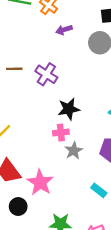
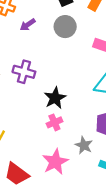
gray star: (74, 151) -> (84, 145), moved
pink star: (40, 182) -> (55, 162), moved, turned 30

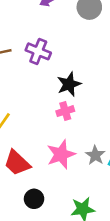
gray star: (84, 145) -> (95, 155), moved

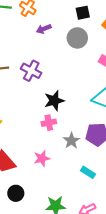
pink star: (61, 154) -> (42, 158), size x0.7
gray star: (95, 155) -> (71, 141), moved

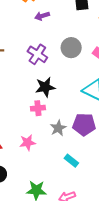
gray circle: (77, 38) -> (71, 48), moved
purple cross: (31, 71) -> (37, 54), moved

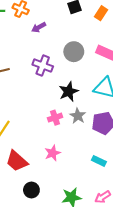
black star: (45, 87) -> (69, 92), moved
gray star: (58, 128) -> (78, 116), moved

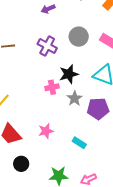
pink cross: (55, 118) -> (52, 87), moved
cyan rectangle: (99, 161) -> (79, 143), moved

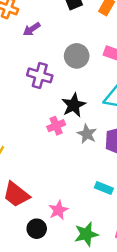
pink star: (46, 131) -> (58, 210), moved

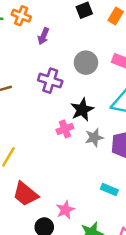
purple arrow: (32, 29) -> (43, 36), turned -35
gray star: (87, 134) -> (94, 138), turned 30

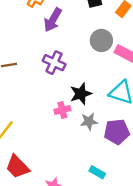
purple arrow: (43, 36) -> (53, 20), size x1.5
gray circle: (86, 63) -> (101, 40), moved

